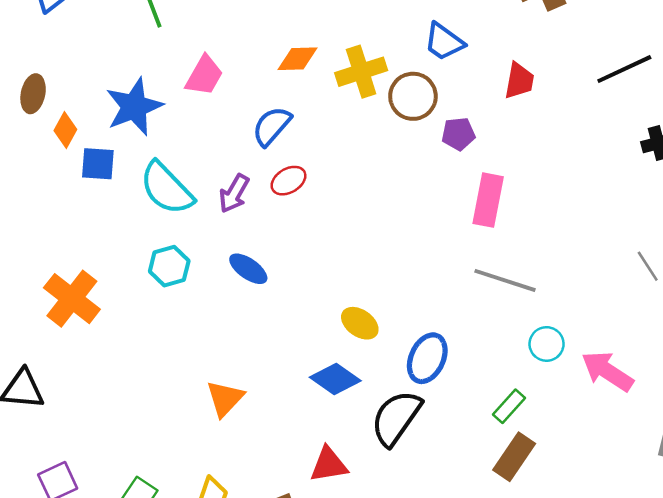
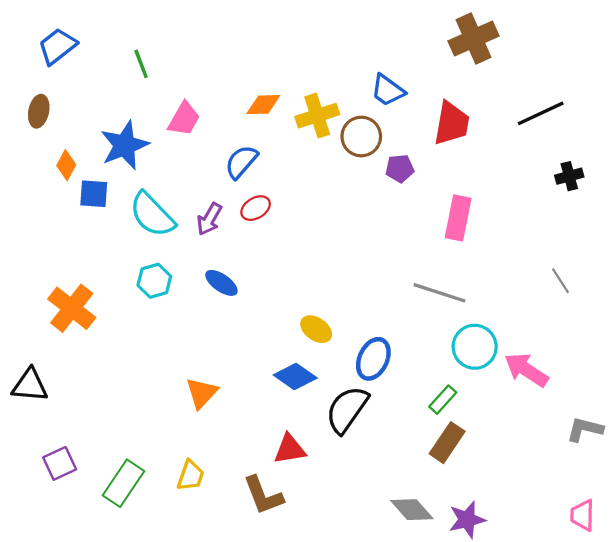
red trapezoid: (519, 81) -> (452, 123), size x1.4
brown ellipse: (33, 94) -> (39, 111), moved
pink rectangle: (488, 200) -> (458, 218), moved
cyan circle: (547, 344) -> (475, 347), size x1.5

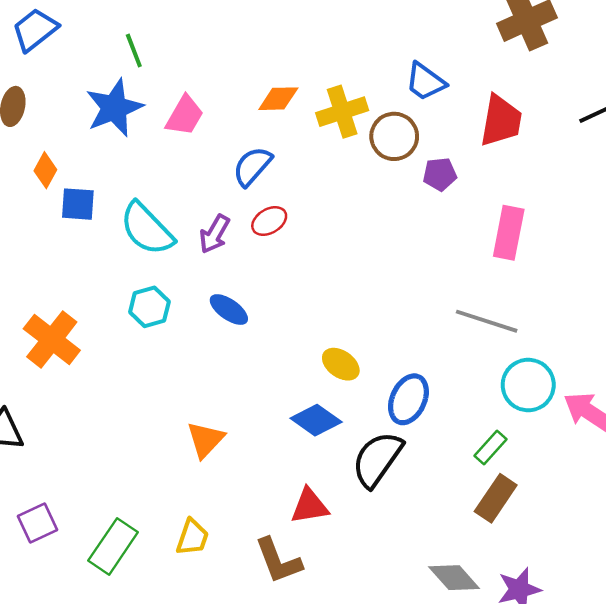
blue star: (125, 145) -> (114, 108), moved

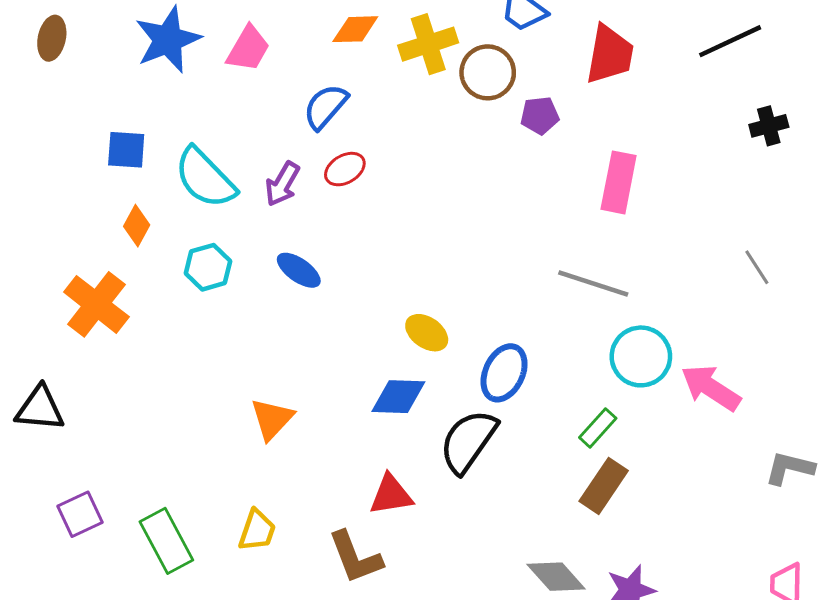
orange diamond: (45, 170) -> (137, 226), moved
blue diamond: (316, 420) -> (398, 397), turned -33
green rectangle: (113, 546) -> (166, 541), turned -62

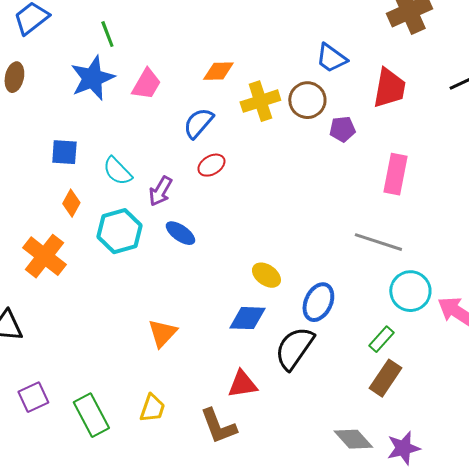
yellow cross: (428, 44) -> (260, 101), moved
cyan semicircle: (205, 178) -> (117, 171), size x0.7
purple arrow: (282, 184) -> (160, 191), moved
cyan hexagon: (208, 267) -> (119, 231), size x1.4

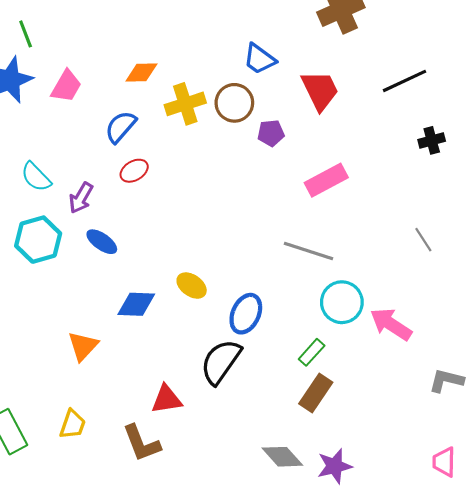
red trapezoid: (389, 88) -> (320, 90), turned -36
pink rectangle: (395, 174) -> (326, 180), turned 51
blue diamond: (247, 318) -> (136, 304), moved

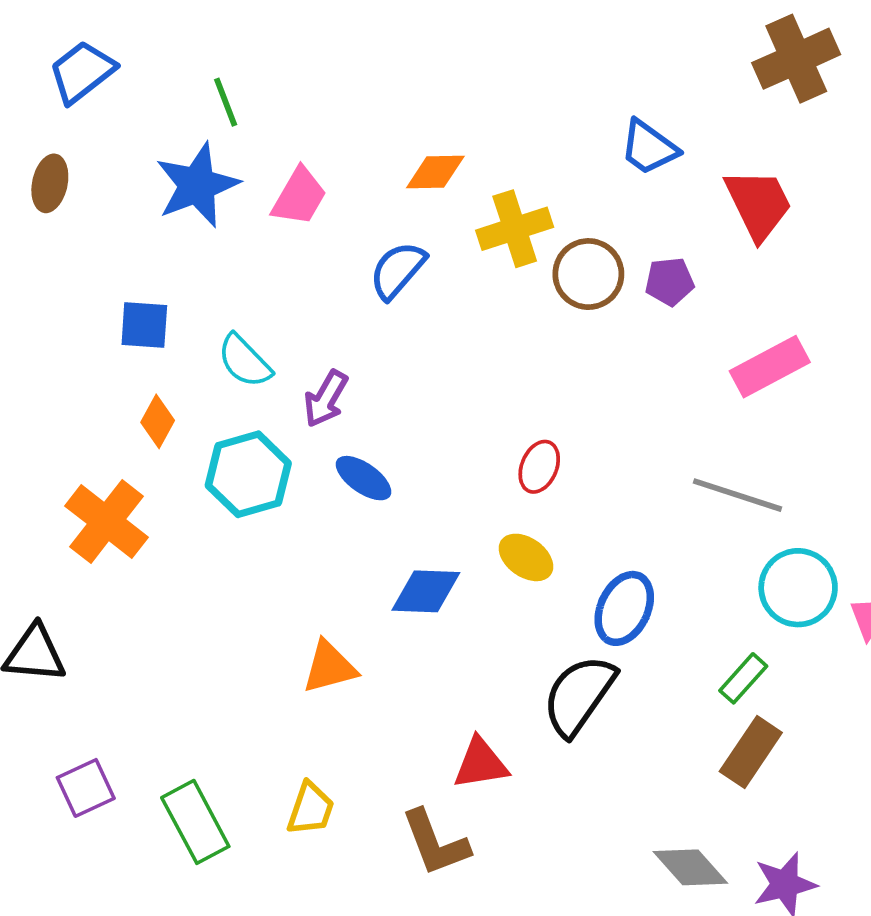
brown circle: (234, 103) -> (588, 274), moved
red ellipse: (134, 171) -> (539, 467), moved, turned -36
orange triangle: (83, 346) -> (329, 667), turned 32

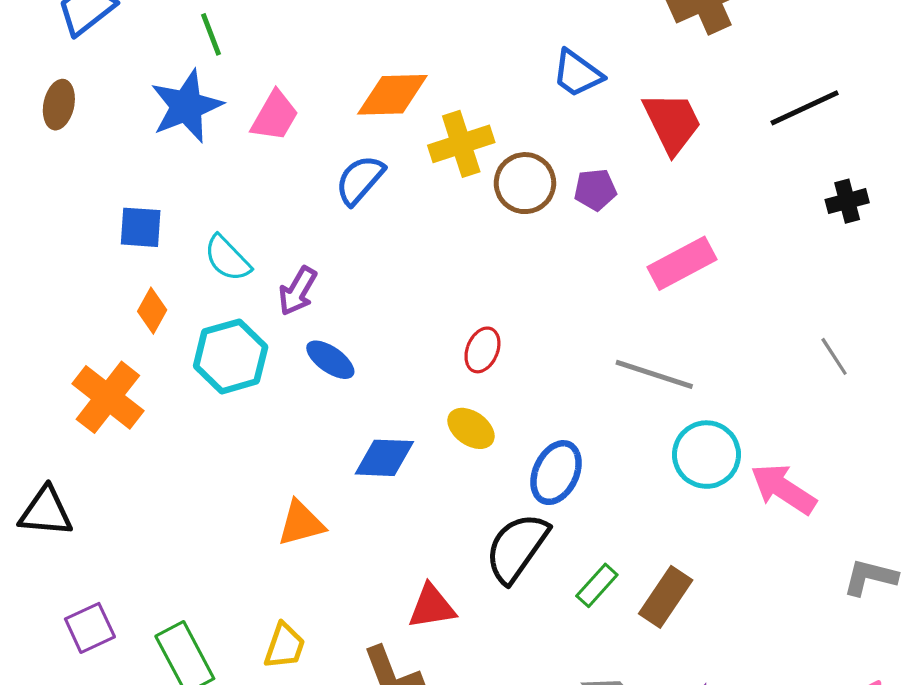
orange diamond: (435, 172) -> (392, 95), size x1.4
green rectangle: (743, 678) -> (597, 585), moved

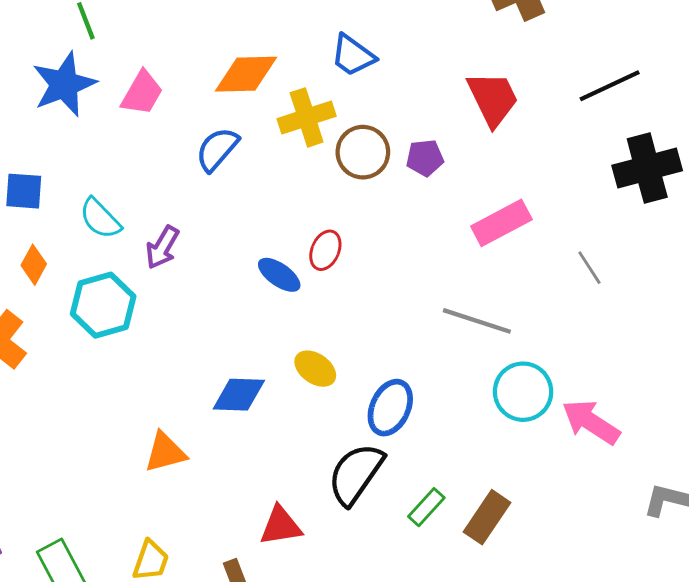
blue trapezoid: (577, 74) -> (353, 55), moved
black cross: (847, 201) -> (647, 168), size x1.8
red ellipse: (482, 350) -> (325, 250), moved
gray line: (834, 356) -> (589, 268), moved
blue ellipse: (330, 360) -> (279, 275), moved

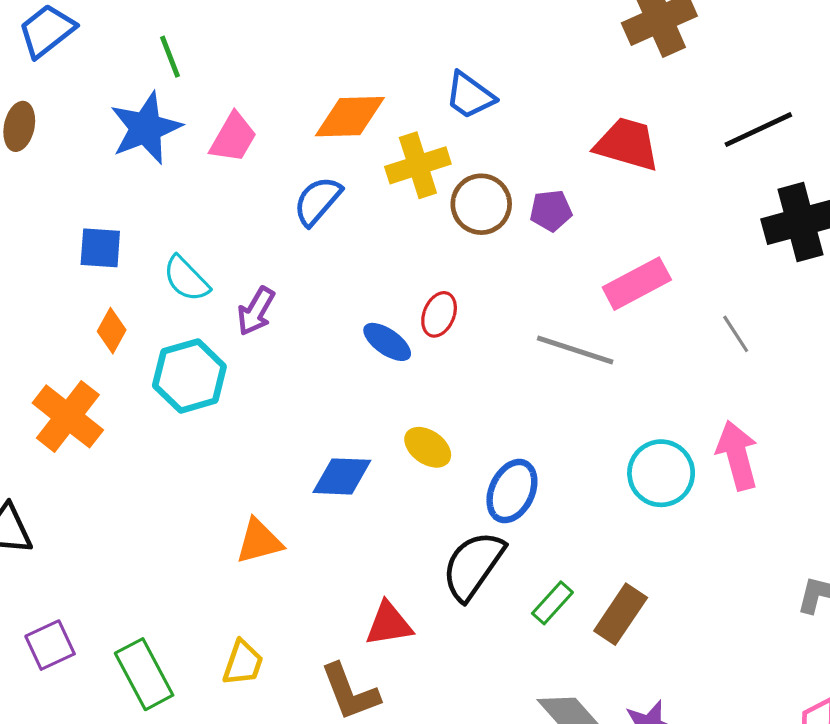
red trapezoid: (493, 99) -> (627, 144), turned -48
gray line: (477, 321) -> (575, 350), moved
pink arrow: (591, 422) -> (737, 455), moved, turned 42

